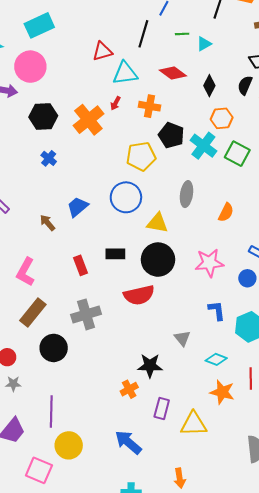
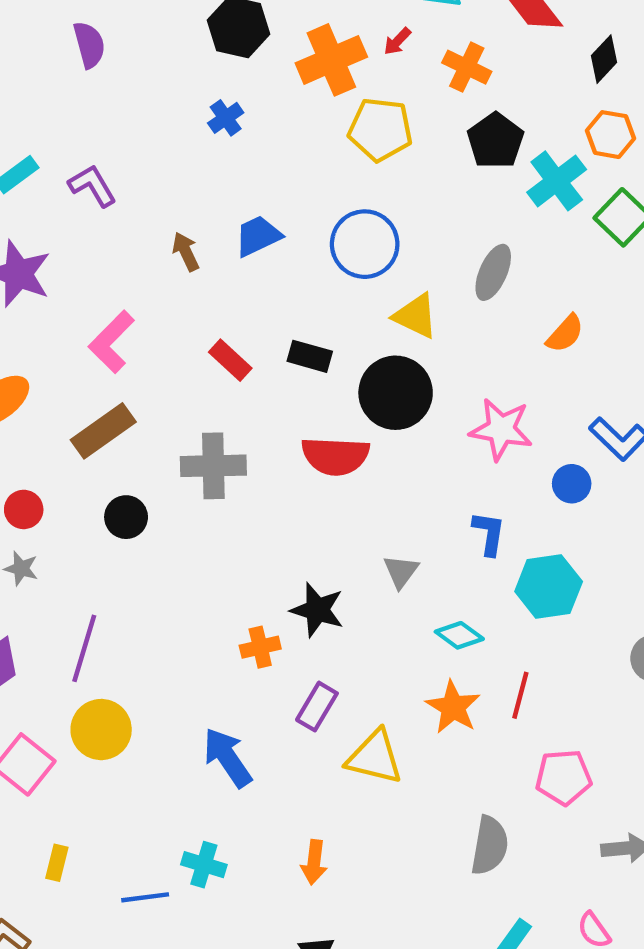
yellow pentagon: (141, 156) -> (380, 129), moved
red rectangle: (81, 265) -> (230, 360), turned -42
black circle: (54, 348) -> (126, 517), size x0.7

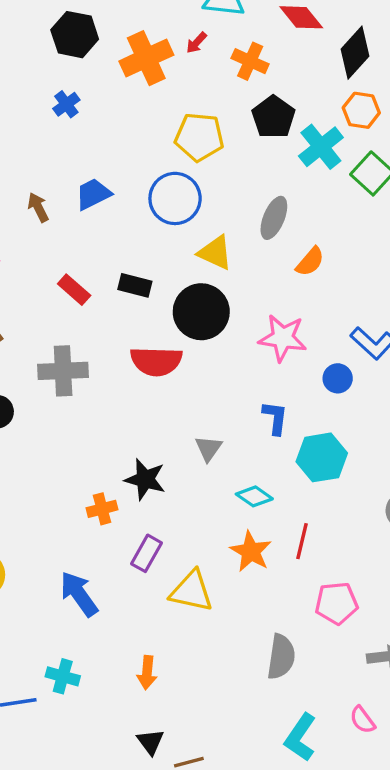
black diamond: (604, 59) -> (355, 53), size x1.4
yellow pentagon: (380, 129) -> (199, 137), moved
orange semicircle: (565, 334) -> (310, 262), moved

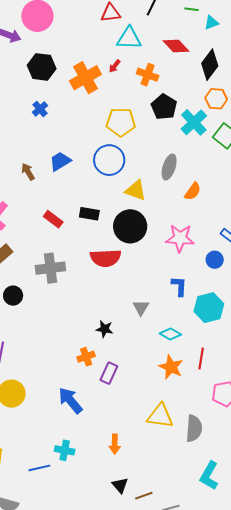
black star: (145, 479) -> (105, 329), size x0.7
orange cross: (102, 509) -> (86, 357), moved
yellow triangle: (192, 591) -> (160, 416), moved

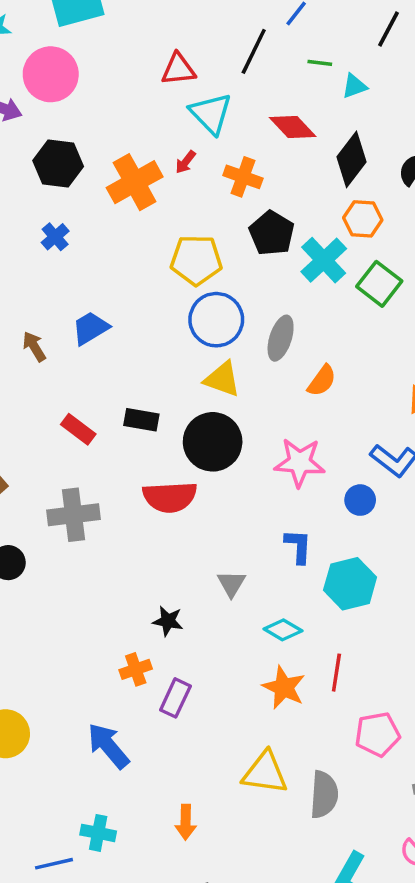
cyan triangle: (129, 38) -> (211, 113), turned 44
blue circle: (109, 160) -> (216, 320), moved

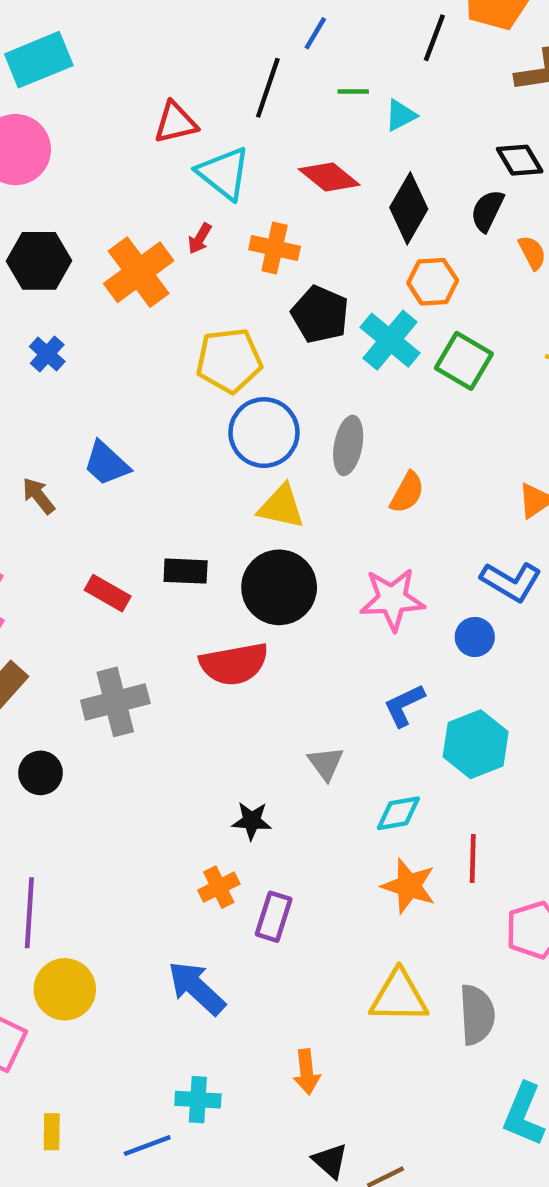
blue trapezoid: (90, 328) -> (106, 464), turned -99
blue L-shape: (298, 546) -> (404, 705), turned -111
cyan diamond: (283, 630) -> (398, 813), turned -33

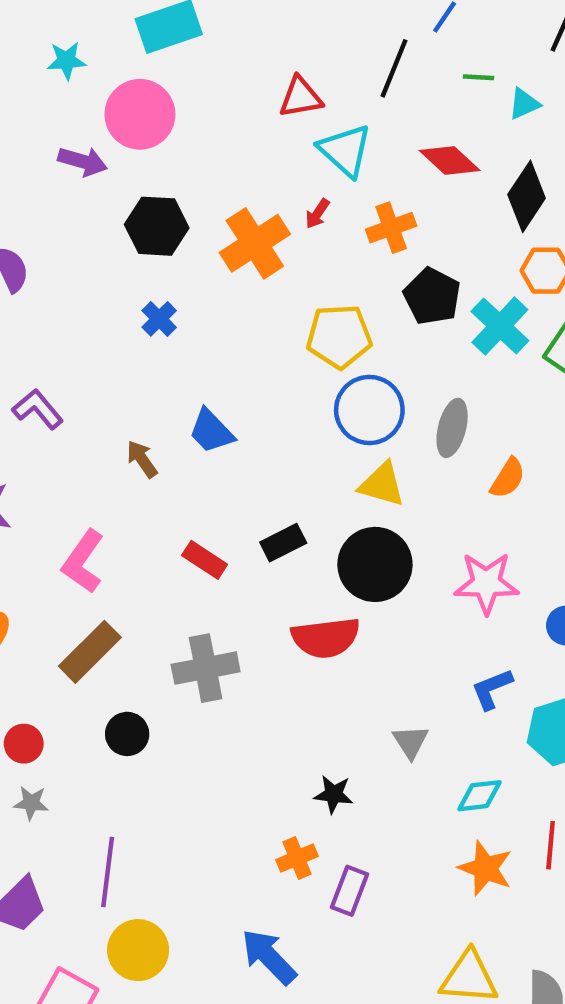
orange cross: (275, 248) -> (391, 228), turned -36
black rectangle: (186, 571) -> (283, 543), turned -33

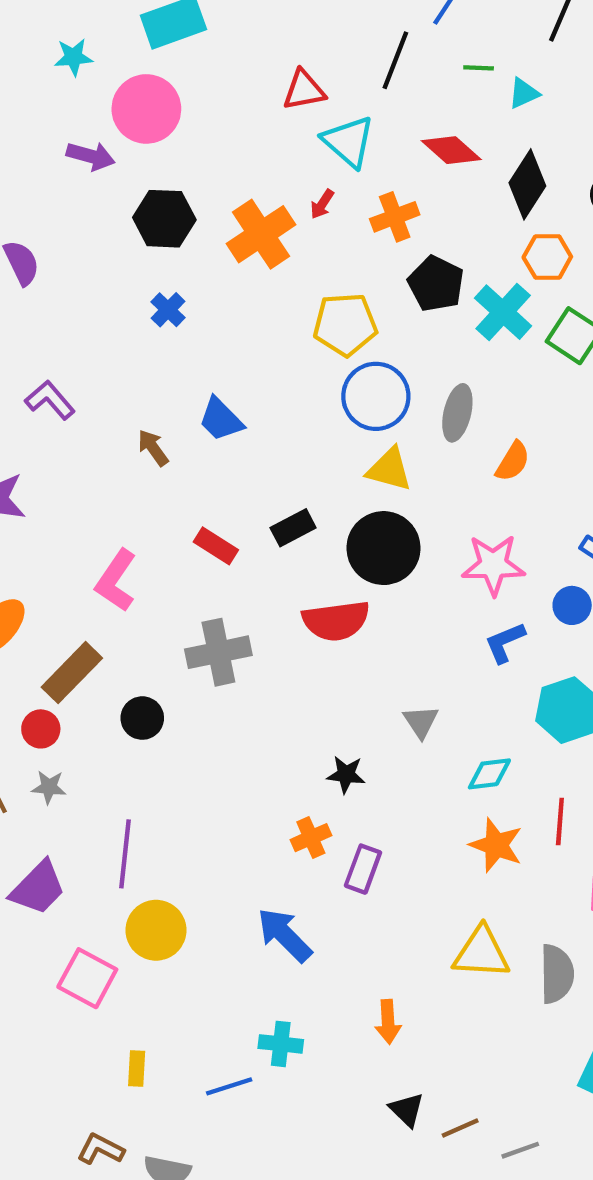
pink L-shape: (83, 562) -> (116, 581), moved
brown rectangle: (90, 652) -> (72, 673), moved
blue L-shape: (492, 689) -> (505, 642), moved

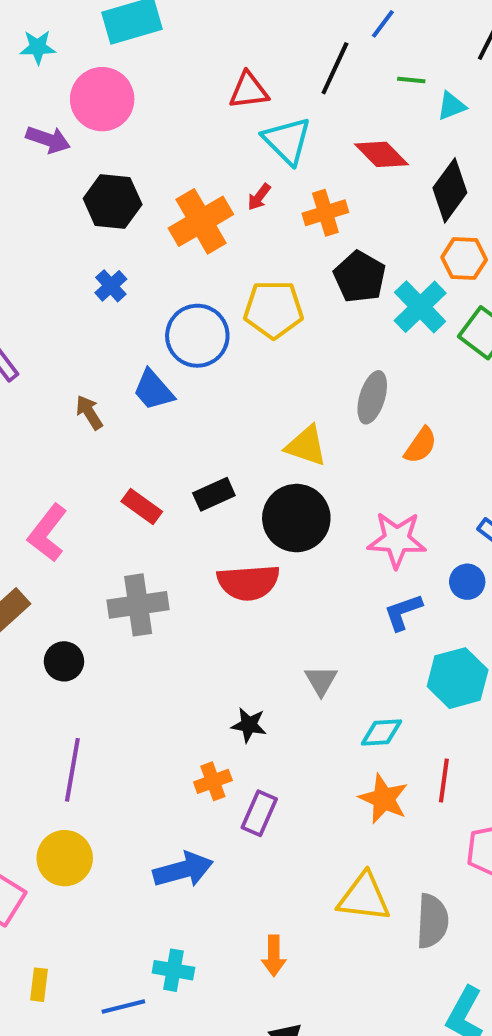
blue circle: (376, 396) -> (197, 336), moved
purple line: (125, 854) -> (72, 770), moved
blue arrow: (285, 935) -> (183, 870), turned 116

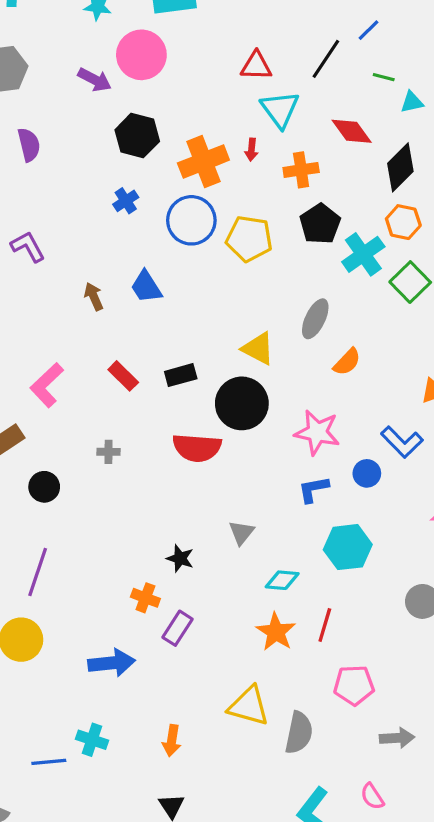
red arrow: (259, 197) -> (251, 150), turned -40
blue circle: (197, 336) -> (191, 220), moved
gray cross: (138, 605) -> (108, 452), size x0.5
orange cross: (213, 781) -> (145, 598), turned 32

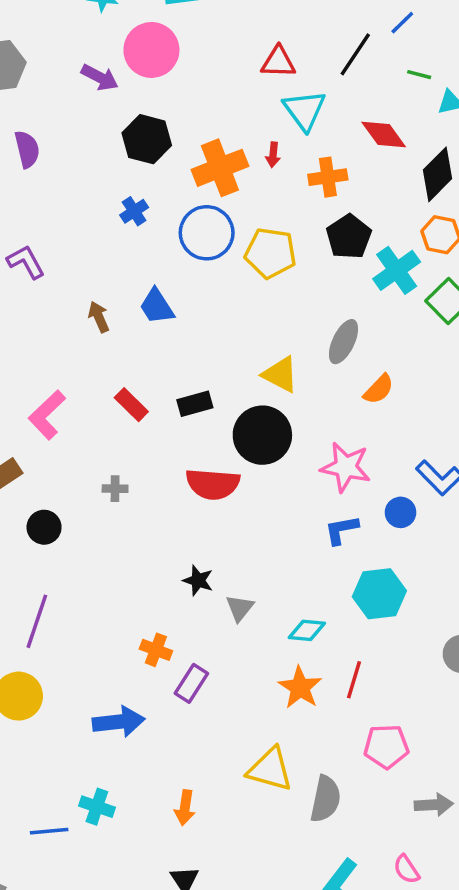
gray triangle: (241, 533) -> (240, 608), moved
black star: (180, 558) -> (198, 580), moved

